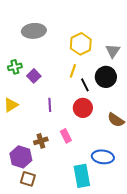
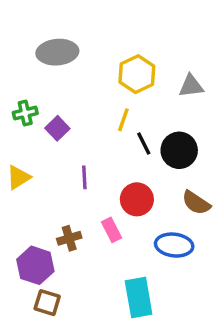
gray triangle: (113, 51) -> (191, 86), turned 49
black circle: (106, 77) -> (179, 150), moved
red circle: (83, 108) -> (137, 199), moved
blue ellipse: (103, 157) -> (174, 245), moved

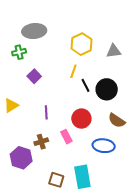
green cross: (25, 113) -> (19, 52), moved
purple line: (84, 177) -> (46, 112), moved
brown square: (47, 303) -> (56, 180), moved

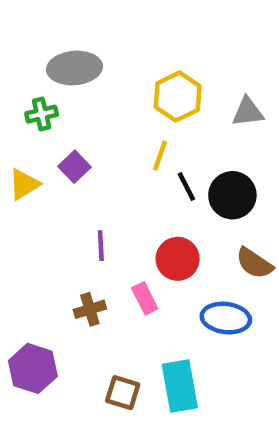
yellow triangle: (11, 105) -> (24, 184), moved
purple hexagon: (21, 158) -> (33, 368), moved

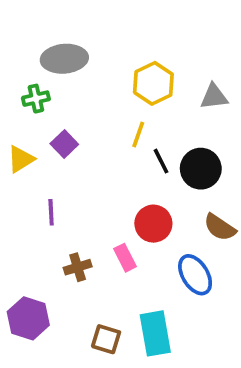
purple line: (101, 246) -> (51, 212), moved
blue ellipse: (226, 318) -> (195, 275), turned 51

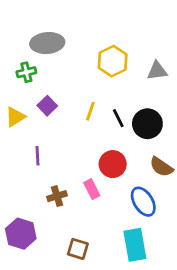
yellow line: (138, 135) -> (90, 111), moved
cyan rectangle: (155, 333) -> (135, 245), moved

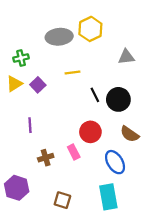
gray ellipse: (47, 43) -> (59, 37), moved
yellow hexagon: (113, 61) -> (90, 29), moved
yellow line: (90, 111) -> (73, 73), moved, turned 64
yellow triangle: (15, 117) -> (14, 84), moved

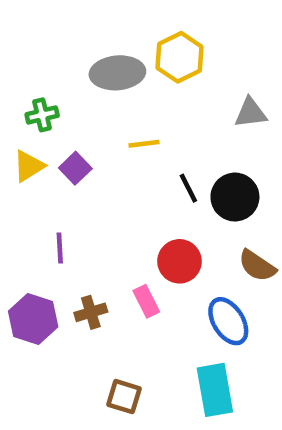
purple hexagon: (17, 188) -> (33, 319), moved

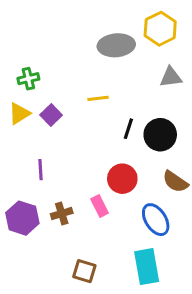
yellow hexagon: (179, 57) -> (160, 29), moved
gray ellipse: (117, 73) -> (116, 45), moved
black line: (188, 188) -> (128, 129), turned 45

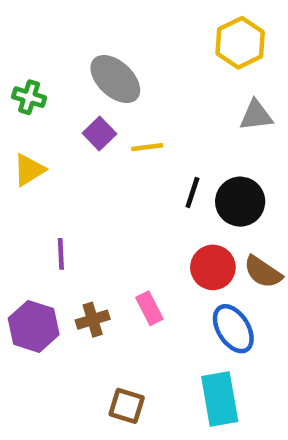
gray ellipse: (116, 45) -> (115, 79), moved, turned 48
green cross: (28, 79) -> (29, 97), moved, turned 30
purple square: (51, 115) -> (99, 134), moved
red circle: (122, 179) -> (213, 267), moved

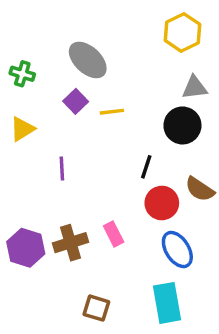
black line: (192, 193) -> (146, 167), moved
black circle: (240, 202) -> (182, 125), moved
purple line: (61, 254) -> (62, 169), moved
brown semicircle: (263, 272) -> (200, 189), moved
brown cross: (93, 320) -> (70, 243), size x1.4

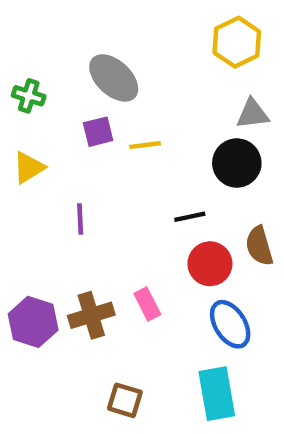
purple square: (76, 101) -> (98, 132), turned 30
black line: (146, 167) -> (190, 217), turned 60
brown semicircle: (200, 189) -> (259, 246), turned 40

